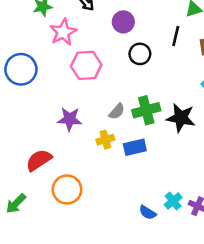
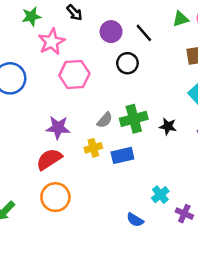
black line: (176, 36) -> (144, 33), moved, turned -54
black star: (181, 118) -> (168, 126), size x0.6
red semicircle: (39, 160) -> (49, 159), moved
cyan cross: (173, 201) -> (160, 195), moved

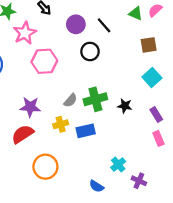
green triangle: (181, 19) -> (136, 13), turned 40
orange circle: (55, 197) -> (45, 167), moved

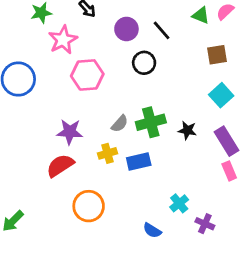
purple rectangle: (156, 115) -> (227, 141), size x1.5

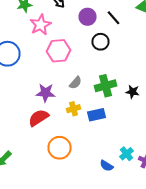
gray semicircle: (120, 124) -> (76, 83), moved
cyan cross: (179, 203) -> (126, 154), moved

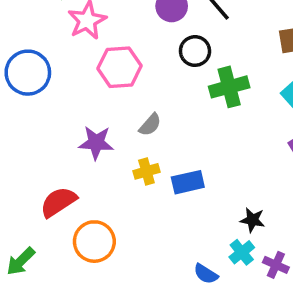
green cross: (106, 86) -> (229, 87), moved
black star: (132, 92) -> (253, 220), moved
red semicircle: (38, 118) -> (58, 202), moved
orange circle: (60, 148) -> (94, 242), moved

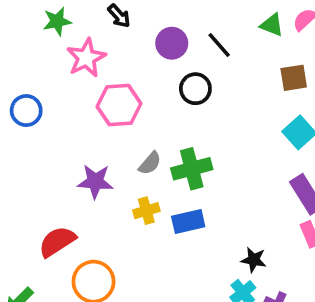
blue circle: (28, 73) -> (26, 111), size x0.7
green cross: (229, 87) -> (192, 169), moved

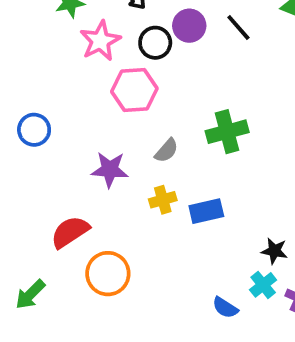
black circle: (195, 89) -> (155, 43), moved
blue circle: (26, 111) -> (34, 130), moved
green cross: (192, 169) -> (227, 132), moved

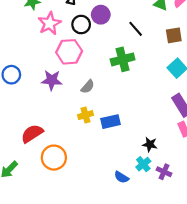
black line: (238, 28) -> (136, 29), moved
green cross: (227, 132) -> (123, 59), moved
purple star: (110, 169) -> (52, 80), moved

